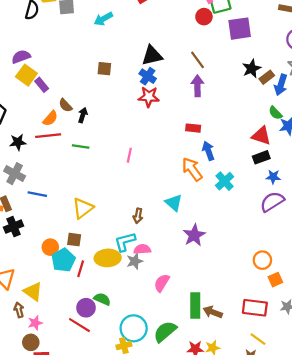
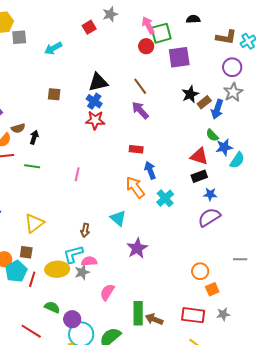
purple arrow: (197, 86) -> (140, 110), turned -42
brown semicircle: (65, 105) -> (18, 128), turned -64
purple circle: (86, 308) -> (72, 319), moved

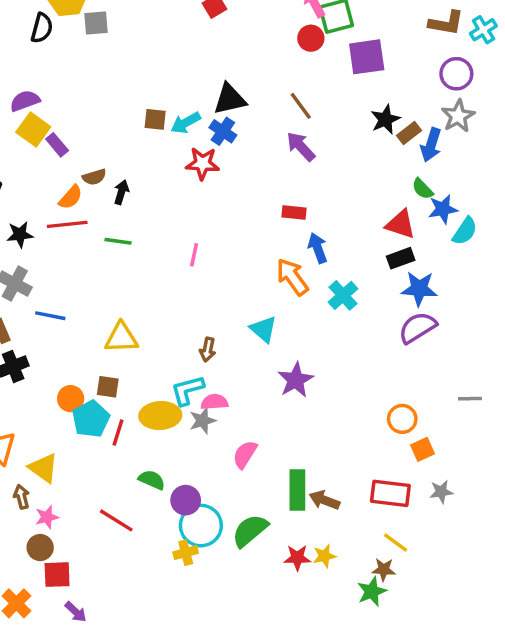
cyan arrow: (53, 48) -> (186, 123), moved
red star: (95, 120) -> (203, 163), moved
blue star: (210, 194) -> (419, 289), size x1.5
yellow triangle: (34, 223) -> (121, 338), turned 35

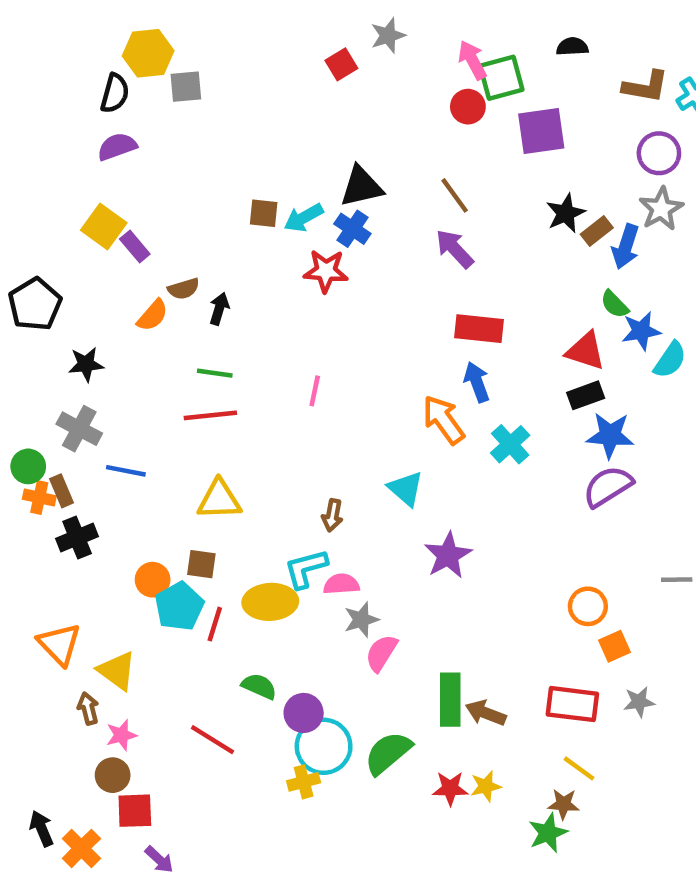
purple semicircle: (25, 101) -> (117, 147), moved
red rectangle: (294, 212) -> (479, 329), moved, size x1.5
red line: (67, 224) -> (210, 415), moved
gray star: (203, 421) -> (361, 620), moved

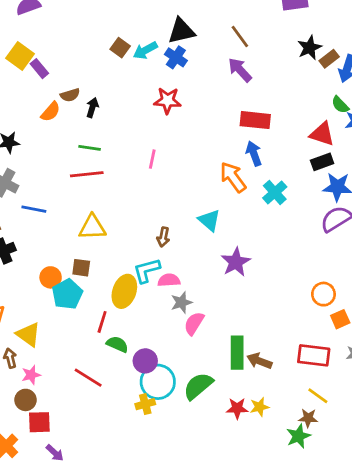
brown square: (264, 213) -> (120, 48), turned 30
red star: (326, 271) -> (168, 101), moved
yellow ellipse: (270, 602) -> (124, 291), turned -68
red line: (215, 624) -> (102, 322), moved

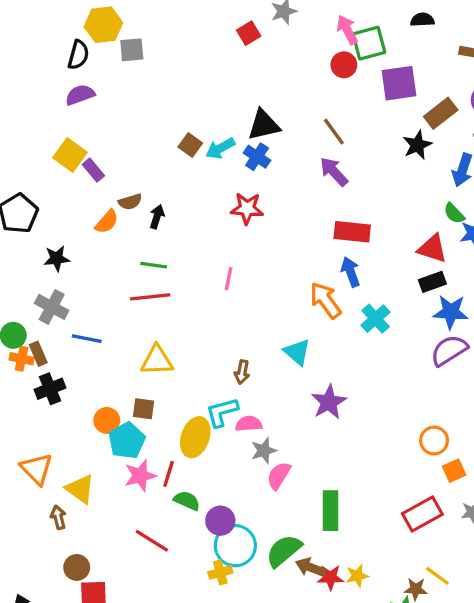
brown rectangle: (329, 59) -> (441, 113), moved, size x1.4
red rectangle: (314, 355) -> (422, 514), turned -36
brown arrow: (259, 361) -> (310, 567), moved
pink star: (31, 375) -> (140, 476), moved, size x1.4
yellow line: (318, 396) -> (437, 576), moved

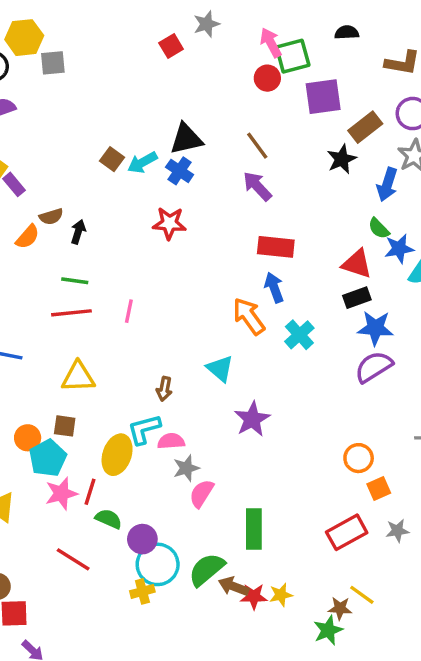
pink line: (229, 279) -> (129, 311), moved

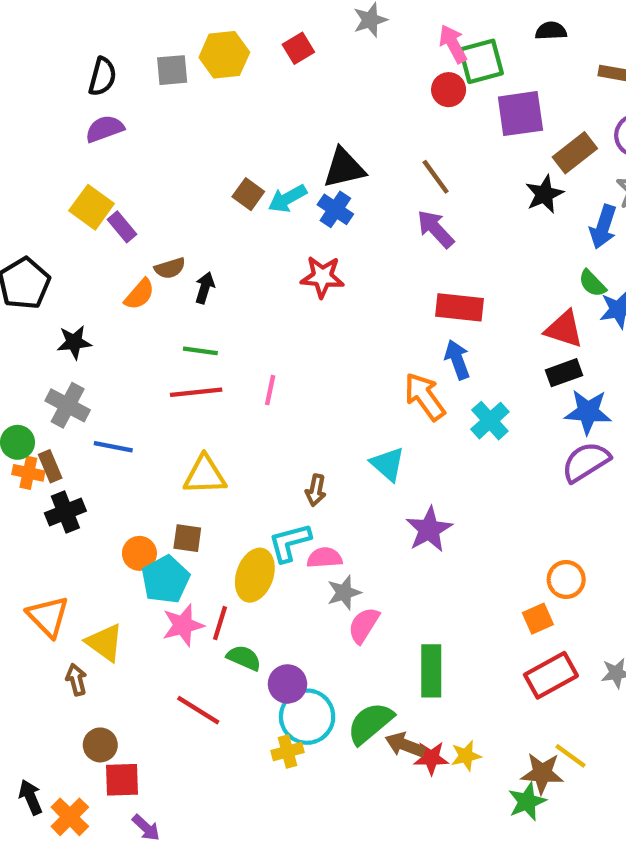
yellow hexagon: (24, 38) -> (224, 55), moved
red square: (171, 46) -> (298, 48), moved
orange square: (379, 488) -> (538, 619), moved
brown star: (340, 608) -> (542, 773), size x1.4

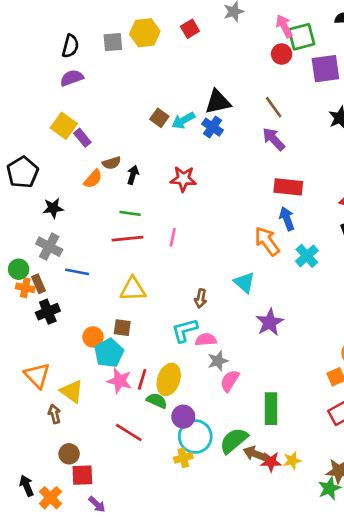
red star: (322, 277) -> (183, 179), moved
yellow ellipse: (255, 575) -> (169, 379), moved
pink star: (183, 625) -> (120, 381), turned 30

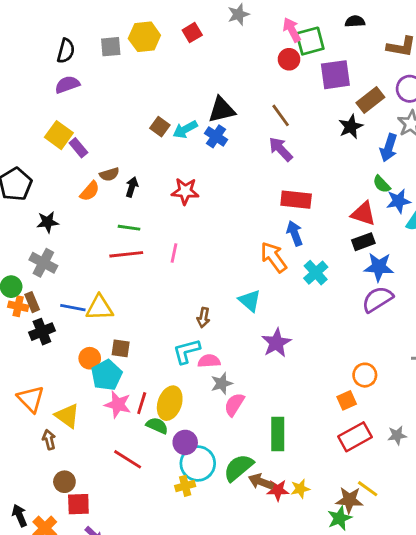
blue line: (77, 272) -> (73, 308), moved
yellow triangle: (133, 289) -> (100, 308), moved

